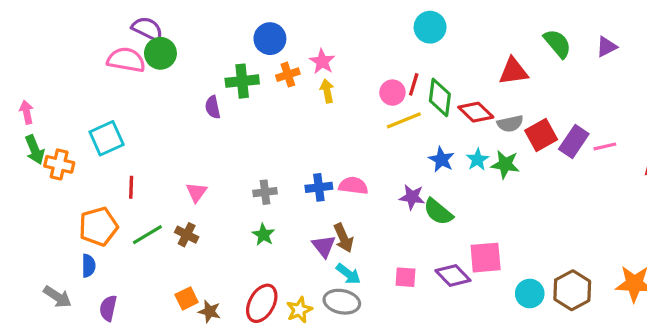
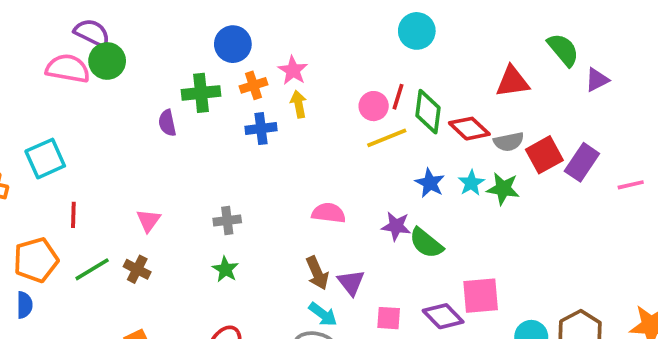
purple triangle: (607, 47) -> (597, 80), moved
pink line: (605, 146) -> (631, 185), moved
blue cross: (319, 187) -> (261, 129), moved
purple triangle: (324, 246) -> (351, 282), moved

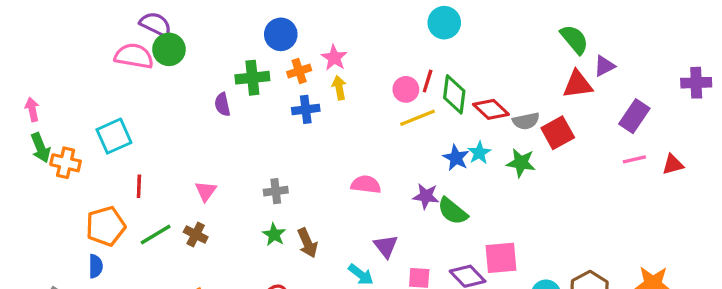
red triangle: (512, 82) -> (578, 84), moved
purple rectangle: (582, 162) -> (634, 116), moved
cyan star: (471, 183) -> (479, 153), moved
brown arrow: (317, 273) -> (307, 243), moved

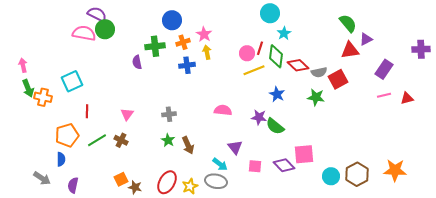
cyan star: (479, 153) -> (284, 33), moved

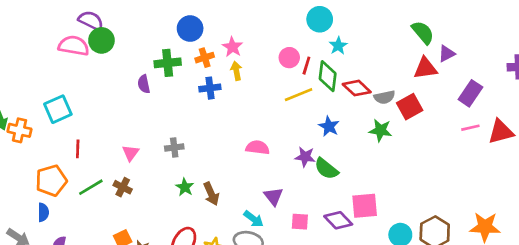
pink circle: (247, 53) -> (289, 58), moved
red triangle: (407, 98) -> (501, 132), size x1.5
gray cross: (169, 114) -> (174, 148), moved

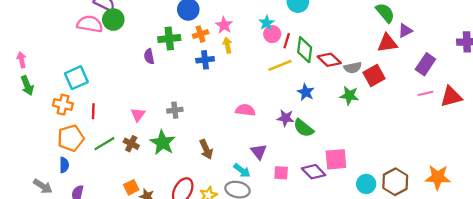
cyan star: (338, 46) -> (267, 23), moved
orange cross: (19, 130) -> (63, 105), moved
green star: (185, 187) -> (163, 143), moved, size x1.6

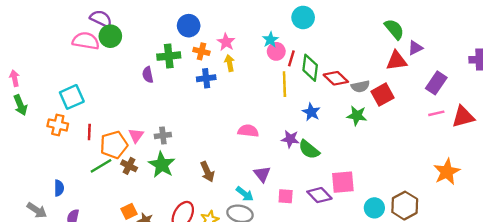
orange cross: (201, 34) -> (201, 51), turned 32
yellow line: (280, 65) -> (284, 84), turned -70
gray cross: (175, 110) -> (163, 135), moved
orange pentagon: (71, 138) -> (114, 145), moved
orange star: (438, 177) -> (447, 172), moved, turned -30

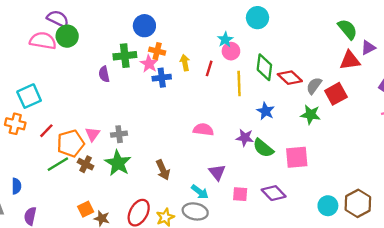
pink star: (226, 42) -> (149, 64), moved
red line: (291, 58) -> (209, 68), moved
gray semicircle: (360, 86) -> (314, 86), turned 138
red line: (89, 132) -> (46, 131), turned 42
pink square: (343, 182) -> (297, 157), moved

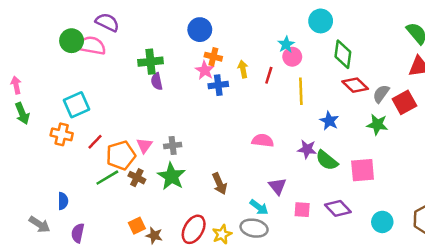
green circle: (67, 36) -> (72, 41), moved
green cross: (125, 56) -> (150, 62), moved
green diamond: (264, 67) -> (343, 54), moved
cyan circle: (328, 206) -> (382, 222), moved

